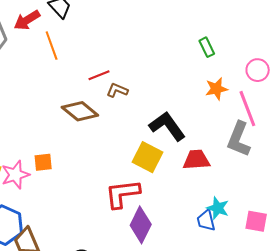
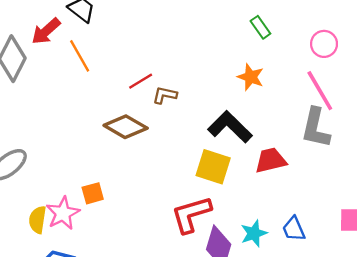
orange star: (216, 89) -> (251, 77), moved, turned -30
cyan star: (218, 208) -> (254, 233), moved, turned -30

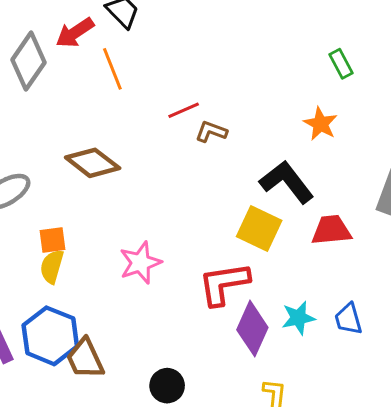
brown diamond: (126, 127) -> (93, 163), moved
orange square: (93, 193) -> (52, 240), moved
pink star: (63, 213) -> (140, 263), moved
yellow semicircle: (37, 220) -> (52, 267), moved

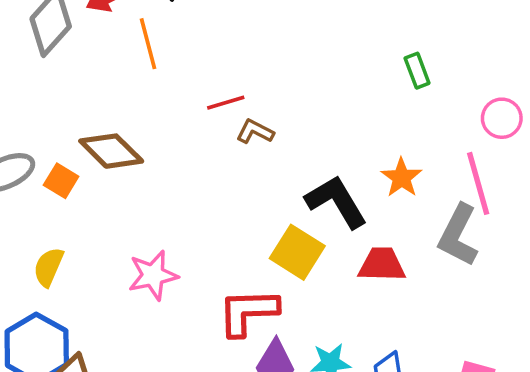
orange star: (320, 124) -> (401, 178), moved
orange square: (52, 240) -> (61, 181), moved, turned 32

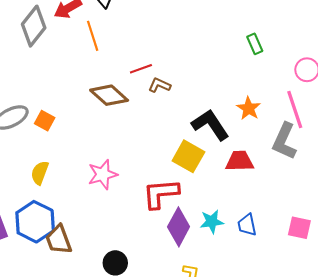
brown diamond: (111, 151) -> (109, 95), moved

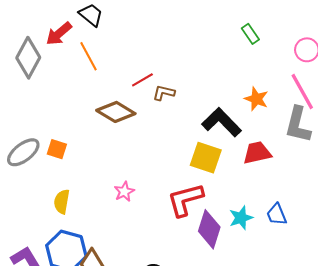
pink star: (103, 174) -> (124, 192), size x0.7

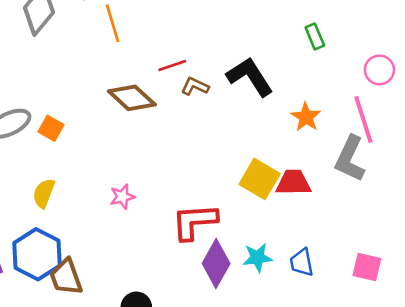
black L-shape: (222, 122) -> (250, 77), moved
yellow square: (206, 158) -> (260, 179), moved

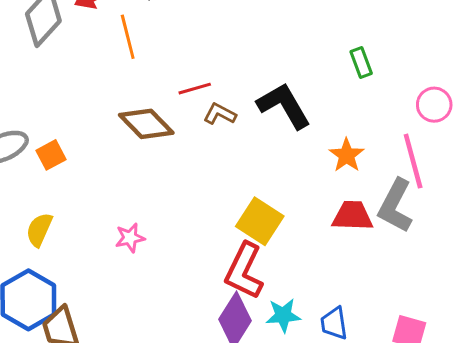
orange square: (51, 128) -> (51, 155), turned 30
yellow square: (260, 179) -> (260, 221), moved
red trapezoid: (293, 183) -> (352, 216), moved
red L-shape: (194, 222) -> (244, 271), moved, turned -63

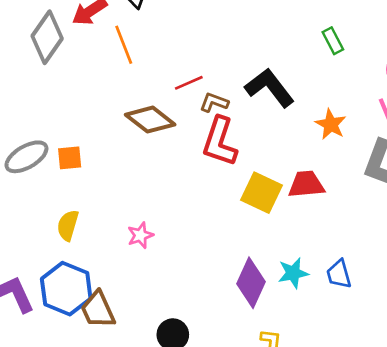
orange square: (51, 155) -> (70, 158), turned 30
red trapezoid: (352, 216) -> (306, 184), moved
pink star: (130, 238) -> (140, 235), moved
red L-shape: (244, 271) -> (220, 142), moved

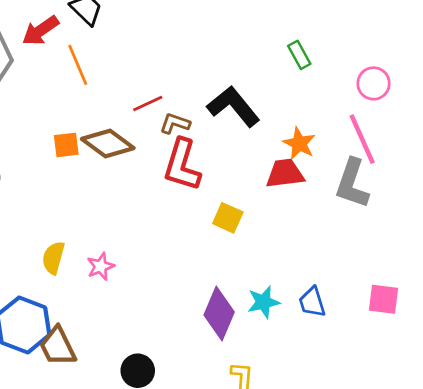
orange square: (70, 158) -> (66, 145), moved
red trapezoid: (306, 184) -> (285, 173), moved
yellow square: (262, 193) -> (228, 218), size x0.7
yellow semicircle: (68, 225) -> (53, 258), moved

